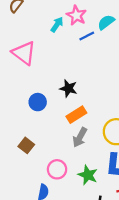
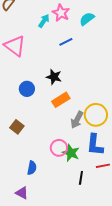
blue line: (87, 36) -> (66, 42), moved
gray arrow: (80, 137) -> (77, 120), moved
pink circle: (57, 169) -> (59, 148), moved

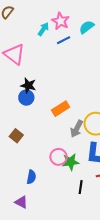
blue line: (66, 42) -> (64, 40), moved
black star: (54, 77) -> (28, 85), moved
green star: (71, 153) -> (71, 162), turned -30

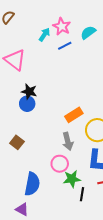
orange rectangle: (61, 109) -> (74, 115), moved
gray arrow: (77, 129) -> (68, 141), moved, turned -42
green star: (71, 162) -> (72, 179), moved
blue semicircle: (31, 177) -> (32, 184), size x1.6

